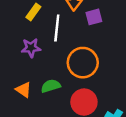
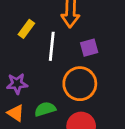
purple square: (94, 17) -> (89, 48), moved
purple star: (31, 48) -> (17, 84), moved

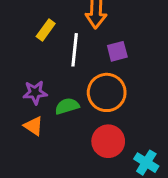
green semicircle: (45, 109) -> (67, 106), moved

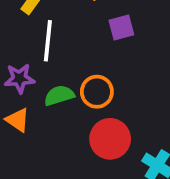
white line: (75, 50) -> (48, 41), moved
orange circle: (107, 92) -> (97, 92), moved, size x0.7

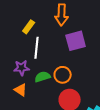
purple square: (121, 28) -> (76, 41), size x1.5

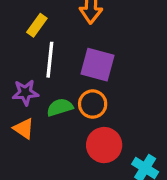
purple square: (76, 41) -> (98, 65), moved, turned 30

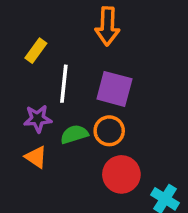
yellow rectangle: (37, 25) -> (36, 51), moved

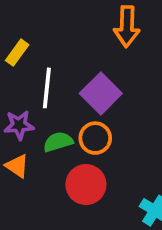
orange arrow: (107, 26) -> (127, 27), moved
purple square: (114, 89) -> (101, 93), turned 30
red circle: (121, 174) -> (86, 185), moved

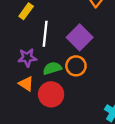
red circle: (86, 185) -> (51, 94), moved

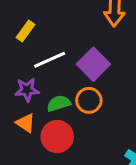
white line: (45, 34) -> (50, 60), turned 60

